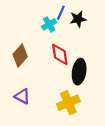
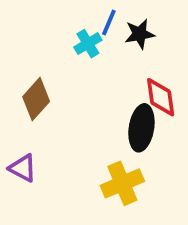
red diamond: (60, 54) -> (161, 97), moved
purple triangle: (22, 96) -> (23, 168), moved

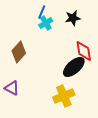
blue line: (109, 22) -> (42, 12), moved
black ellipse: (141, 128) -> (74, 67), turned 40

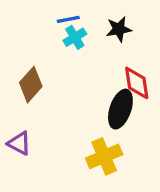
blue line: (42, 12) -> (68, 19), turned 56
black ellipse: (74, 67) -> (120, 109), turned -30

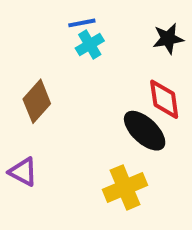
black star: (119, 29) -> (168, 39), moved
black ellipse: (120, 109) -> (145, 131), turned -66

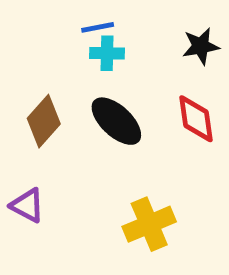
cyan cross: (90, 44) -> (107, 53), turned 32
black ellipse: (145, 131) -> (116, 121), moved

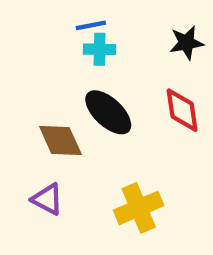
brown diamond: (44, 121) -> (60, 141), moved, turned -66
purple triangle: (27, 205) -> (47, 199), moved

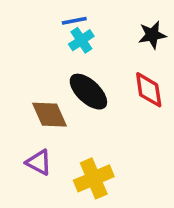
cyan cross: (100, 49) -> (81, 40), turned -35
yellow cross: (139, 208) -> (94, 178), moved

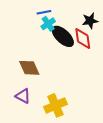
red diamond: (149, 90) -> (83, 38), moved
black ellipse: (88, 92) -> (63, 36), moved

